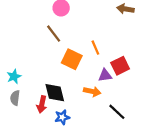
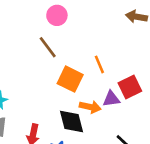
orange arrow: (92, 91) -> (90, 107), moved
black diamond: (55, 93) -> (72, 121), moved

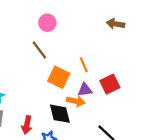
purple triangle: (111, 99) -> (85, 90), moved

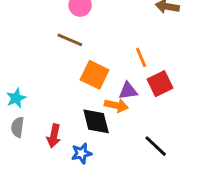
brown line: (39, 50) -> (70, 40), turned -30
orange line: (84, 65) -> (141, 57), moved

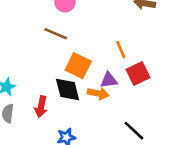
black diamond: (96, 121) -> (68, 89), moved
red arrow: (54, 136) -> (41, 107), moved

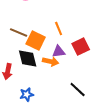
brown line: (56, 34) -> (19, 33), moved
orange line: (121, 50) -> (59, 29), moved

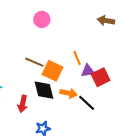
purple triangle: (59, 52) -> (88, 71), moved
black line: (78, 90) -> (87, 103), moved

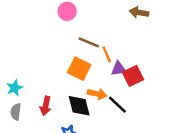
brown line: (34, 62) -> (89, 42), moved
black diamond: (44, 90) -> (79, 106), moved

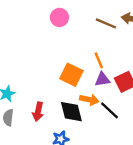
brown line: (89, 42) -> (106, 23), moved
purple triangle: (119, 69) -> (102, 79), moved

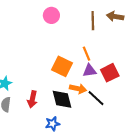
brown line: (106, 23) -> (93, 21), turned 66

